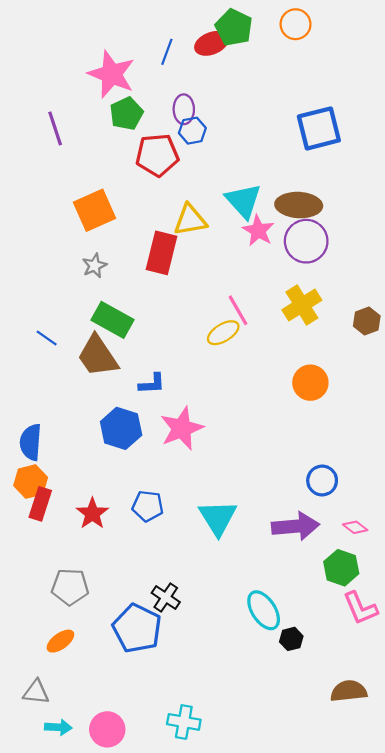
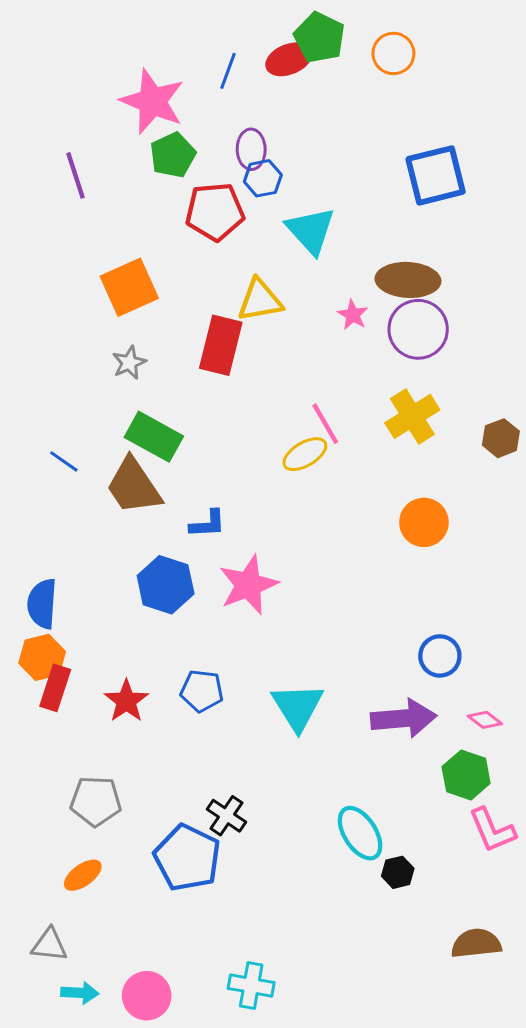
orange circle: (296, 24) -> (393, 53), moved
cyan triangle: (243, 201) -> (311, 231), moved
pink star: (258, 231) -> (353, 315), size x0.7

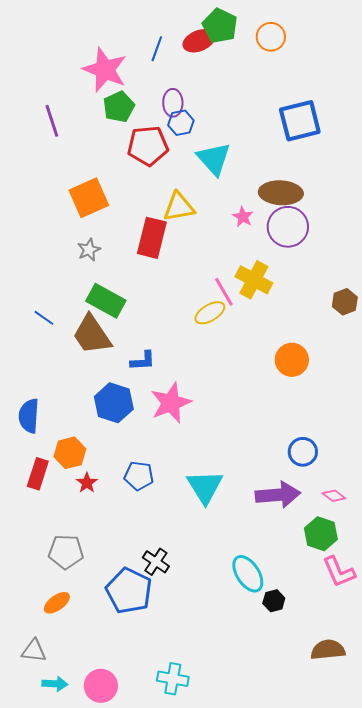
yellow cross: (412, 416) -> (254, 280), moved, turned -30
orange hexagon: (42, 657) -> (70, 453), moved
red star: (126, 701) -> (87, 483), size x0.7

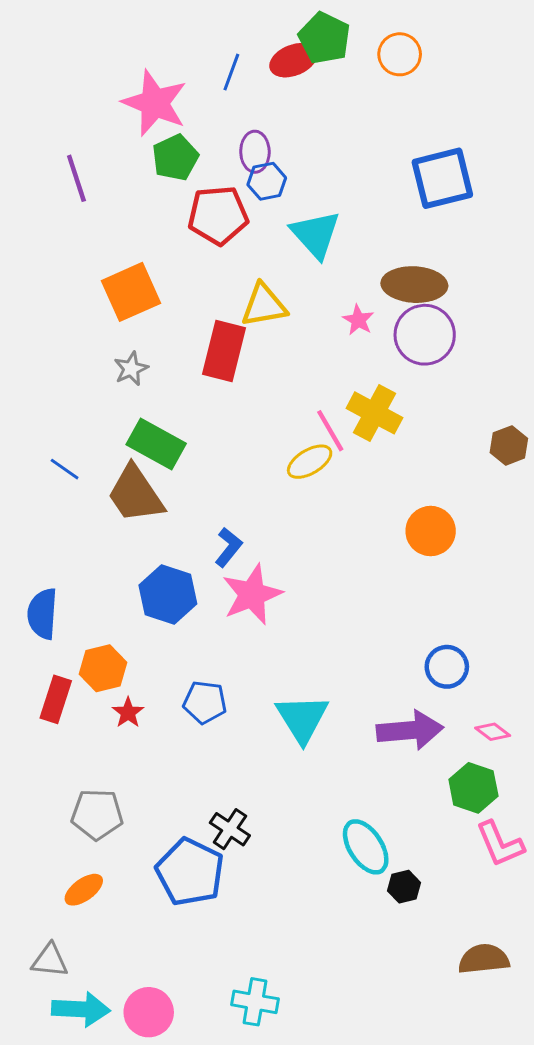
blue L-shape: (143, 361) -> (228, 547), moved, turned -48
cyan arrow: (55, 684) -> (81, 1009), size x1.5

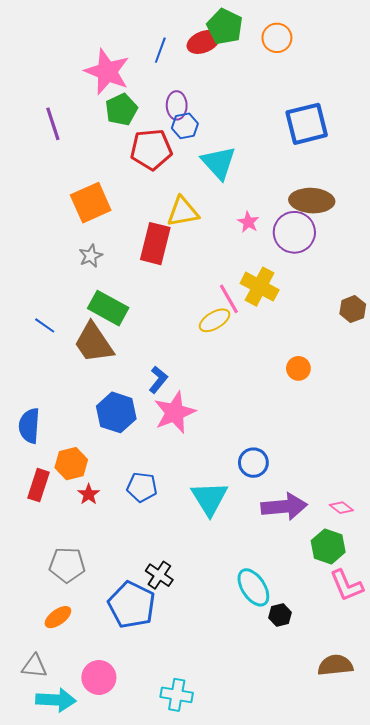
brown ellipse: (414, 285) -> (312, 201), moved
orange circle: (431, 531) -> (298, 368), size x0.7
blue circle: (447, 667) -> (253, 463), moved
pink circle: (149, 1012) -> (99, 677), moved

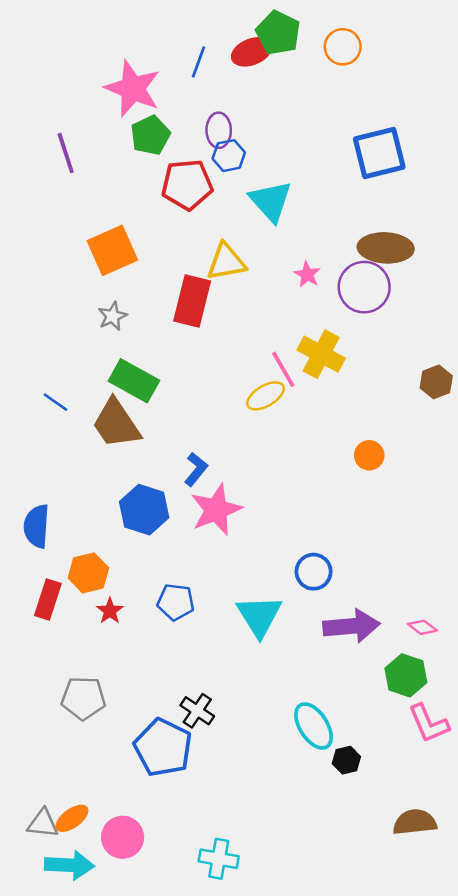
orange ellipse: (58, 617) -> (72, 818), moved

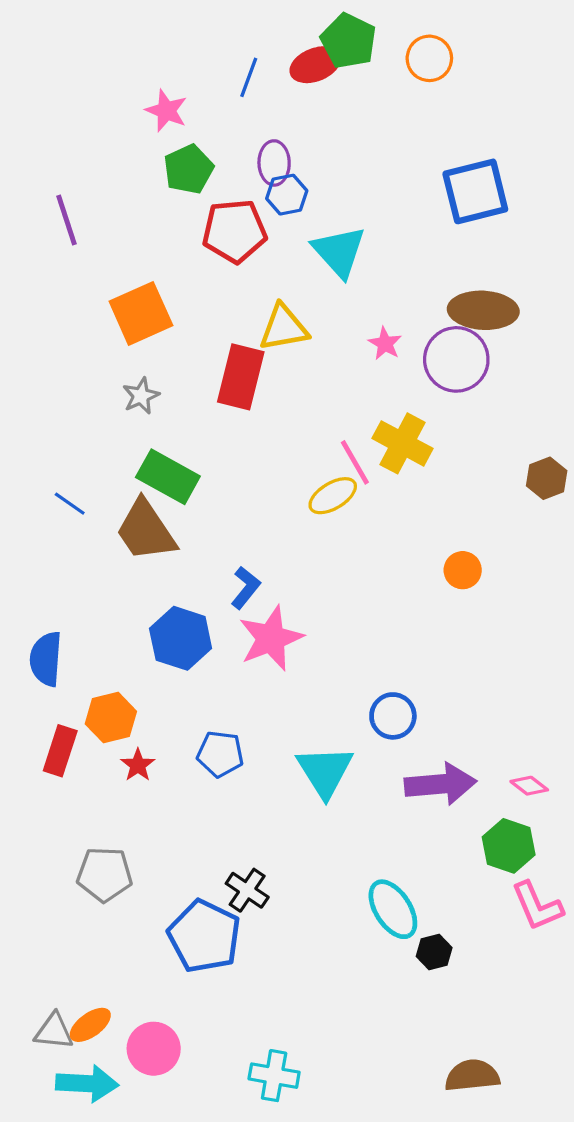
pink star: (133, 89) -> (166, 111), size x0.6
purple line: (66, 153) -> (67, 220), moved
brown semicircle: (415, 822) -> (472, 1076), moved

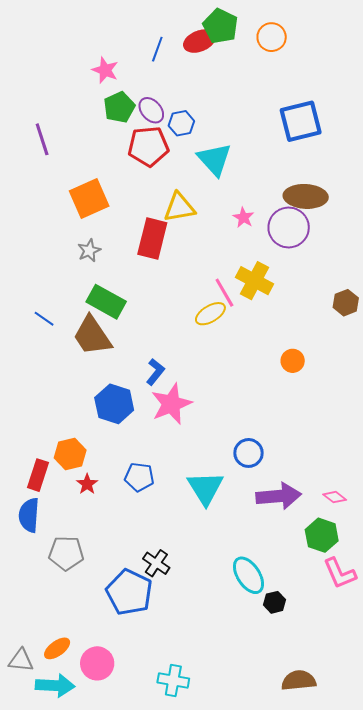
purple ellipse: (274, 163) -> (151, 110), moved, turned -40
blue semicircle: (46, 659) -> (29, 515), moved
gray triangle: (54, 1031) -> (21, 660), moved

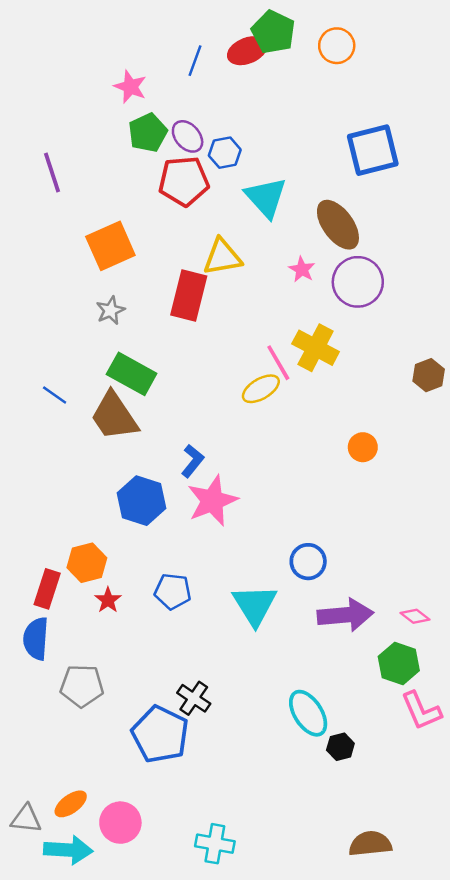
brown ellipse: (306, 196) -> (338, 225), moved, turned 51

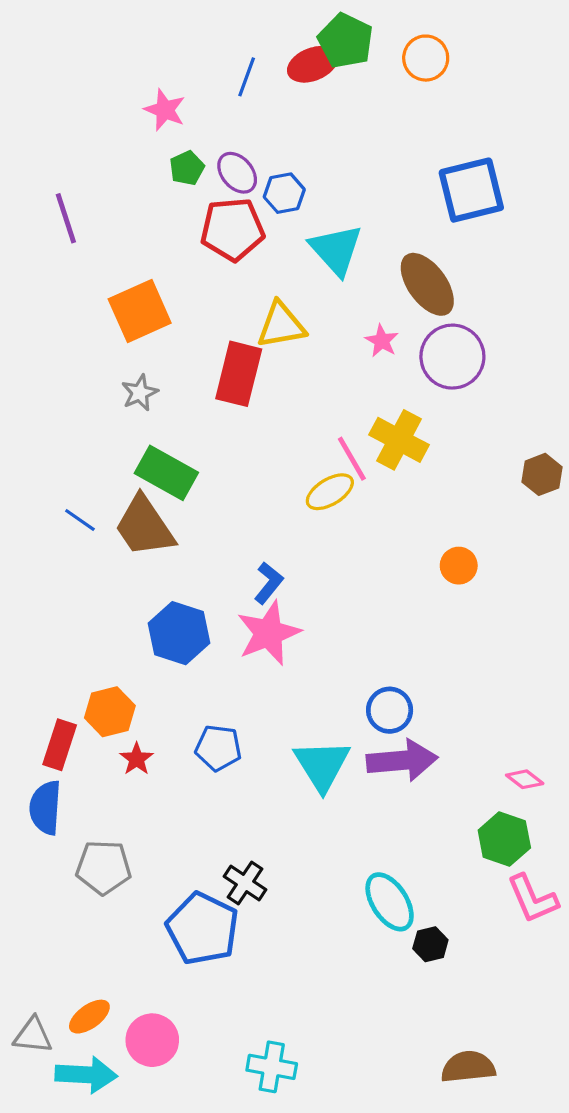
green pentagon: (148, 133) -> (187, 168), size x0.7
blue line: (55, 395) -> (80, 520), moved
blue L-shape: (192, 461) -> (269, 583), moved
purple arrow: (345, 615) -> (402, 760), moved

